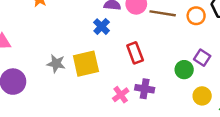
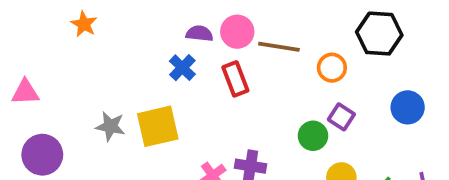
orange circle: (196, 16) -> (332, 68), moved
red rectangle: (135, 53) -> (235, 79), moved

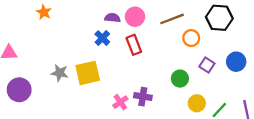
brown line: (279, 47) -> (172, 19), moved, turned -30
purple square: (341, 117) -> (207, 65), moved

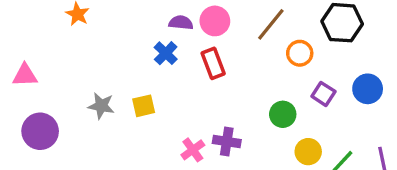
brown line: (172, 19) -> (271, 24), turned -30
yellow square: (88, 73) -> (144, 106), size x0.6

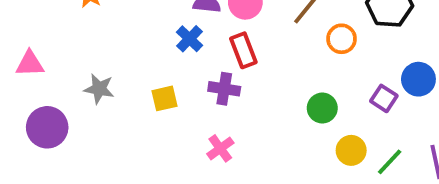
purple square: (323, 94) -> (384, 98), moved
gray star: (101, 106) -> (99, 89), moved
purple cross: (227, 141) -> (224, 89), moved

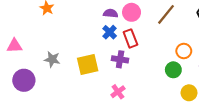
blue cross: (190, 39) -> (110, 32), moved
orange circle: (342, 39) -> (184, 51), moved
yellow square: (165, 98) -> (88, 65), size x1.5

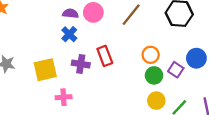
red rectangle: (130, 38) -> (105, 56), moved
green circle: (173, 70) -> (154, 75), moved
pink cross: (118, 92) -> (64, 97), moved, turned 32

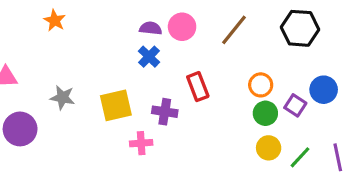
purple cross: (81, 64) -> (165, 112), moved

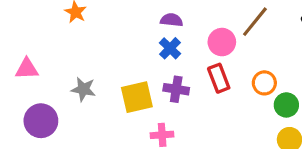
pink circle: (182, 27) -> (222, 42), moved
orange circle: (261, 85) -> (264, 83), moved
purple cross: (165, 112) -> (176, 89), moved

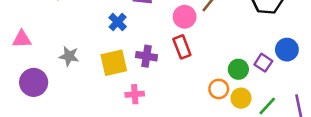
blue cross: (170, 48) -> (118, 22), moved
orange circle: (264, 83) -> (219, 89), moved

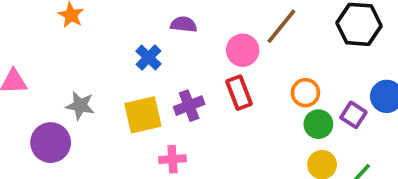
purple cross: (146, 56) -> (189, 106), turned -30
purple circle: (34, 82) -> (51, 143), moved
orange circle: (219, 89) -> (305, 93), moved

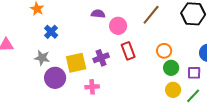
pink circle: (243, 50) -> (118, 26), moved
blue cross: (148, 58) -> (51, 32), moved
purple square: (353, 115) -> (194, 73), moved, turned -32
purple circle: (51, 143) -> (55, 78), moved

